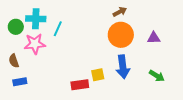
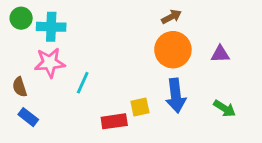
green circle: (16, 27) -> (21, 18), moved
cyan line: (58, 29) -> (83, 83), moved
blue rectangle: (20, 82) -> (28, 117), turned 48

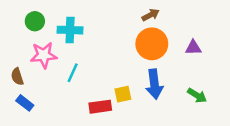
green circle: (21, 18) -> (35, 21), moved
cyan cross: (51, 27) -> (70, 30), moved

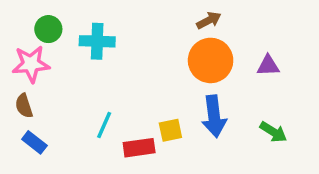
pink star: (44, 55) -> (31, 64), moved
cyan line: (73, 73) -> (104, 125), moved

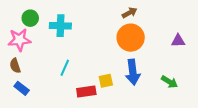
purple triangle: (268, 66) -> (178, 41), moved
cyan line: (104, 125) -> (65, 68), moved

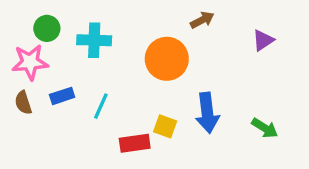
orange circle: (131, 38) -> (167, 59), moved
purple triangle: (178, 41) -> (263, 40), moved, turned -32
yellow square: (106, 81) -> (165, 126), turned 32
blue rectangle: (22, 88) -> (62, 96), moved, turned -56

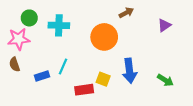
blue rectangle: (62, 96) -> (42, 76), moved

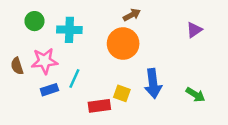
brown arrow: (126, 13) -> (132, 15), moved
pink star: (19, 39) -> (44, 61), moved
brown semicircle: (14, 64) -> (17, 66), moved

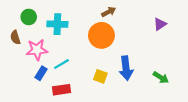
brown semicircle: (17, 66) -> (15, 37), moved
cyan line: (74, 78) -> (61, 64), turned 35
blue rectangle: (49, 90) -> (41, 73), turned -40
red rectangle: (99, 106) -> (61, 90), moved

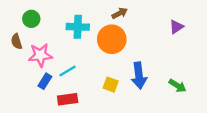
cyan cross: (57, 24) -> (78, 27), moved

